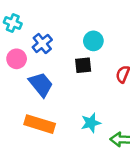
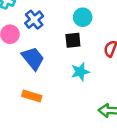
cyan star: (91, 123) -> (80, 72), moved
orange rectangle: (40, 124) -> (32, 96), size x0.7

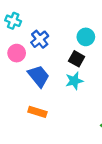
black square: (73, 40) -> (77, 59), turned 35
cyan star: (80, 72) -> (74, 81), moved

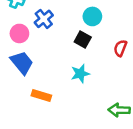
blue trapezoid: (39, 76) -> (22, 63), moved
cyan star: (74, 81) -> (80, 74), moved

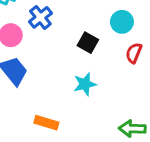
cyan circle: (92, 16) -> (122, 22), moved
orange rectangle: (41, 95) -> (46, 123), moved

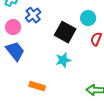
black square: (88, 43) -> (65, 32), size x1.5

